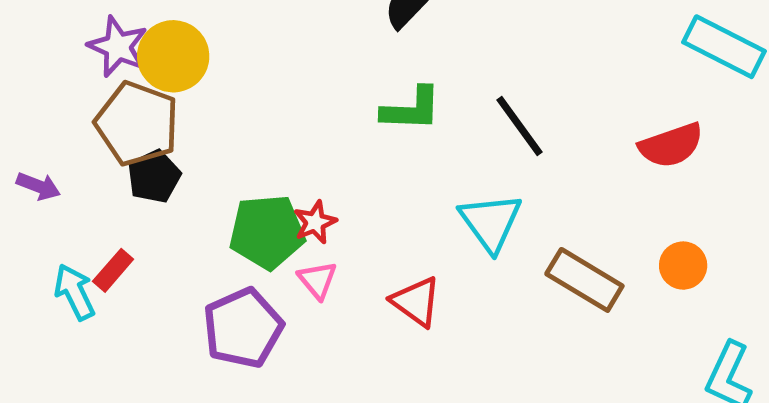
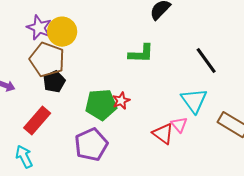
green L-shape: (411, 109) -> (141, 54), moved
red rectangle: (113, 270) -> (37, 121), size x1.6
pink triangle: (317, 280) -> (179, 125), moved
cyan arrow: (75, 292) -> (24, 157), moved

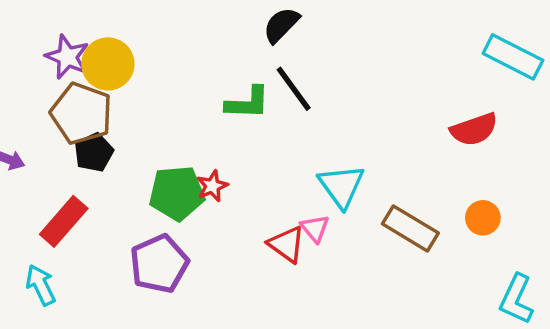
black line: (206, 61) -> (294, 89), moved

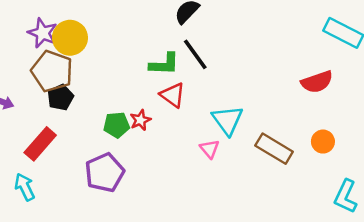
green pentagon: (177, 193) -> (117, 125), size x0.7
red triangle: (287, 244) -> (173, 95), moved

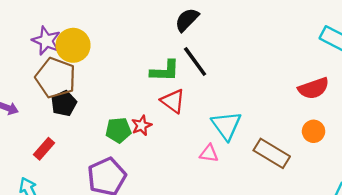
orange circle: (323, 142) -> (314, 131), moved
red rectangle: (40, 144) -> (44, 149), size x0.7
pink triangle: (210, 149) -> (209, 153), turned -42

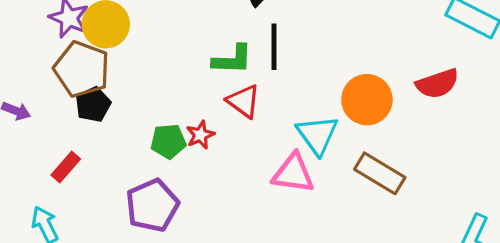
black line: (195, 62) -> (274, 47), turned 36
orange circle: (314, 131) -> (367, 100), moved, size x1.6
pink triangle: (209, 153) -> (293, 173), size x1.6

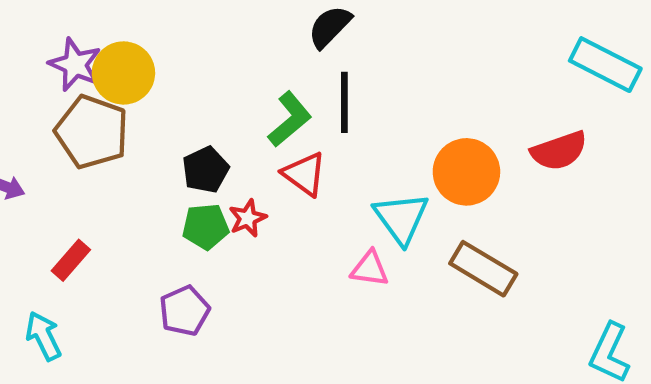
green L-shape: (232, 60) -> (290, 119), turned -42
black pentagon: (93, 104) -> (206, 170), moved
pink triangle: (293, 173) -> (370, 269), size x0.7
purple pentagon: (152, 205) -> (184, 311), size x0.7

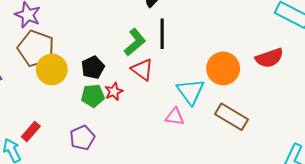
yellow circle: (123, 73) -> (52, 69), moved
red rectangle: (71, 260) -> (31, 131), moved

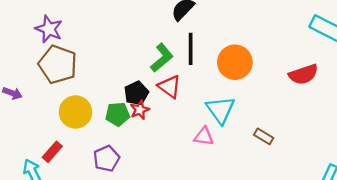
black pentagon: (93, 67) -> (136, 93), moved
orange circle: (223, 68) -> (235, 62), moved
yellow circle: (52, 69) -> (75, 112), moved
brown rectangle: (232, 117) -> (264, 136), size x0.6

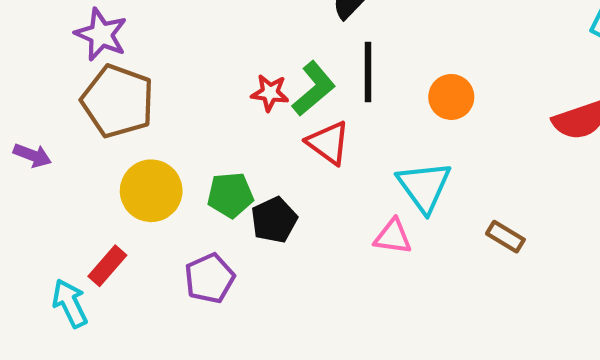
orange circle: (235, 62) -> (451, 97), size x0.7
black pentagon: (136, 93) -> (274, 220), moved
red star: (140, 110) -> (270, 93), moved, turned 30

